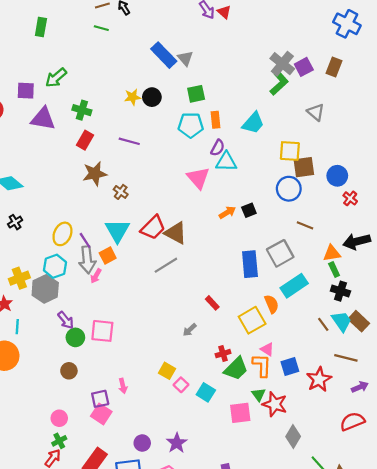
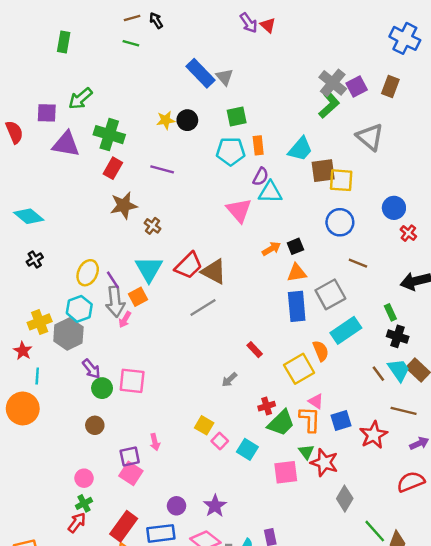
green cross: (82, 110) -> (109, 135), size x1.4
gray triangle: (316, 112) -> (370, 137), size x1.4
brown square: (304, 167) -> (323, 171), moved
orange triangle: (332, 253) -> (297, 273), moved

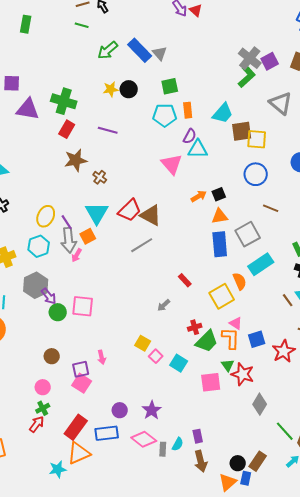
green arrow: (80, 99) -> (108, 50), moved
gray hexagon: (68, 334) -> (36, 285), moved
brown circle: (95, 425) -> (52, 356), moved

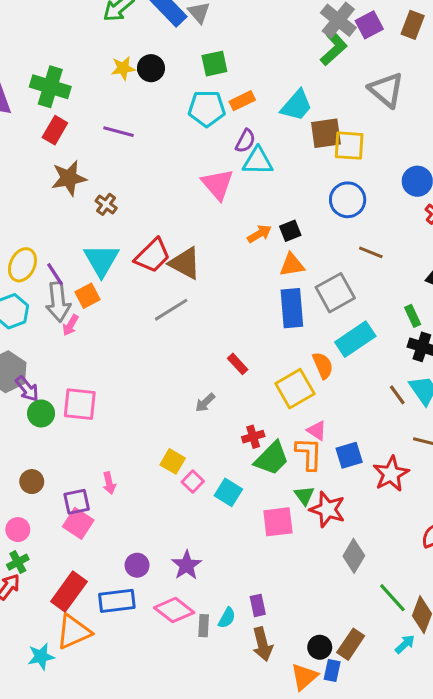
orange rectangle: (188, 110) -> (242, 101), turned 70

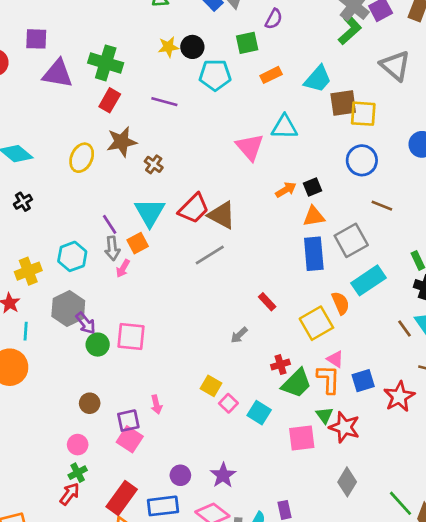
cyan pentagon: (207, 108) -> (215, 75), moved
purple semicircle: (245, 141) -> (274, 19), moved
yellow ellipse: (22, 265) -> (82, 158), moved
gray arrow: (58, 302) -> (112, 248), size x0.7
gray diamond: (354, 556) -> (347, 482), moved

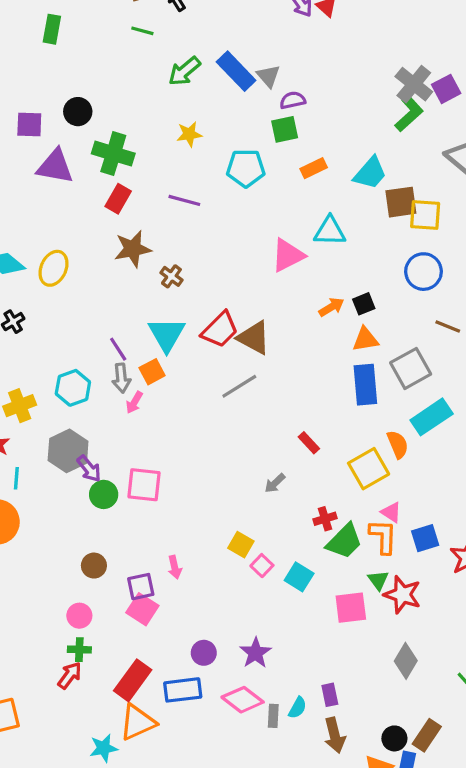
purple semicircle: (274, 19) -> (293, 100), moved, turned -130
black circle: (192, 47) -> (78, 112), moved
pink triangle: (250, 147) -> (288, 255), turned 44
yellow ellipse: (82, 158) -> (54, 268), moved
green cross: (78, 473) -> (79, 650), turned 30

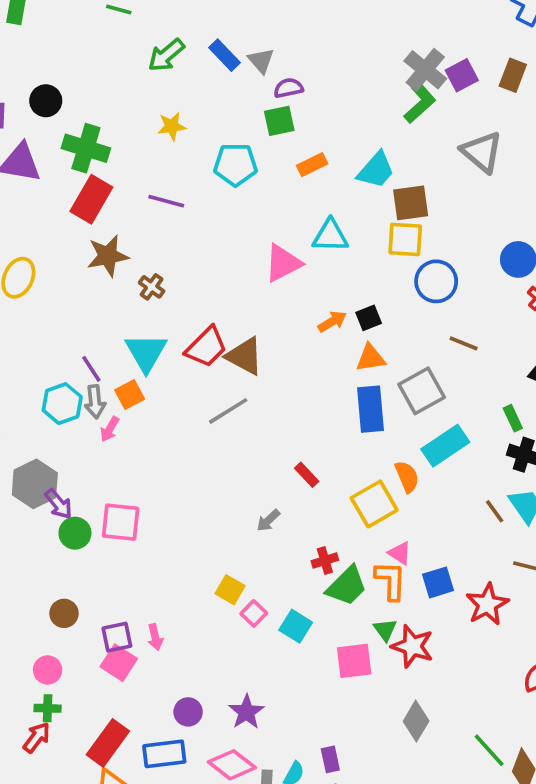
blue rectangle: (236, 71) -> (225, 55), size x0.7
red rectangle: (118, 199) -> (91, 199), size x1.4
yellow square: (425, 215) -> (405, 239), moved
cyan hexagon: (73, 388) -> (62, 404), moved
pink arrow: (175, 567) -> (155, 637), moved

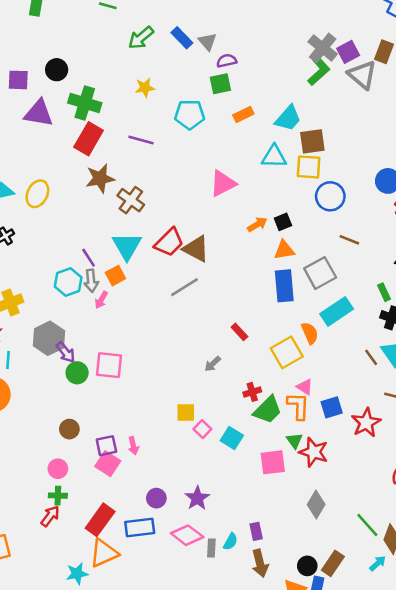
gray triangle: (482, 152) -> (362, 75), moved
cyan triangle: (330, 236) -> (274, 157), moved
brown cross: (152, 287) -> (131, 200), size x1.5
yellow square: (230, 590) -> (186, 412), turned -30

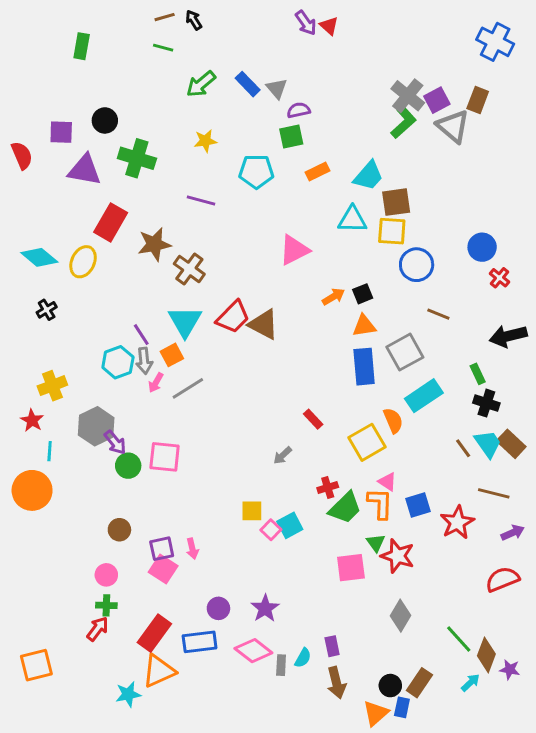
red rectangle: (89, 139) -> (111, 222), moved
gray line: (184, 287) -> (188, 388), moved
cyan square: (232, 438) -> (290, 525), moved, turned 30

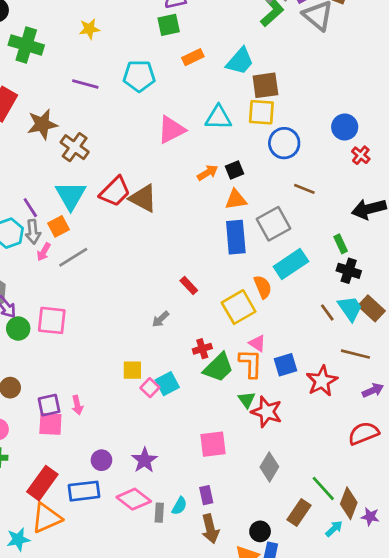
cyan pentagon: (256, 171) -> (139, 76), moved
cyan triangle: (352, 220) -> (218, 118), moved
pink square: (351, 568) -> (213, 444), moved
pink square: (163, 569) -> (50, 424), turned -30
brown rectangle: (419, 683) -> (299, 513), moved

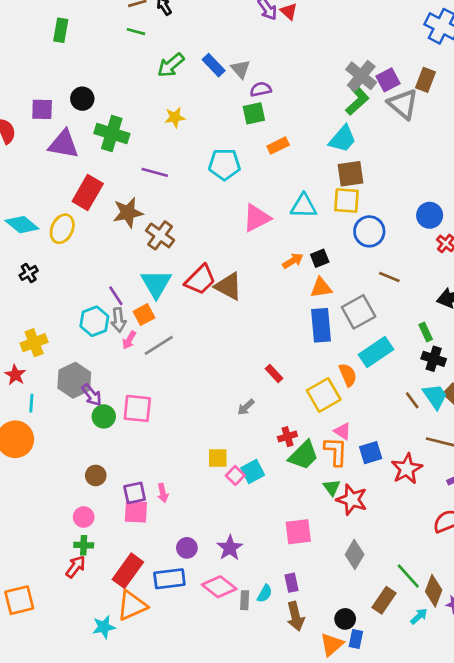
cyan trapezoid: (240, 61) -> (342, 139), moved
purple line: (85, 84) -> (155, 172), moved

